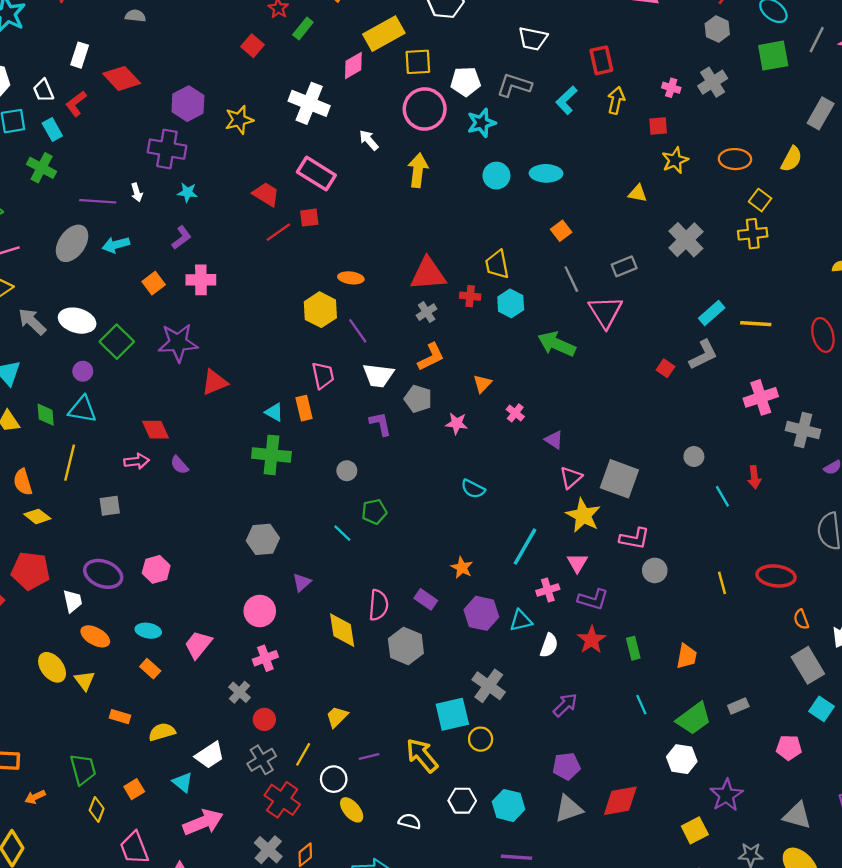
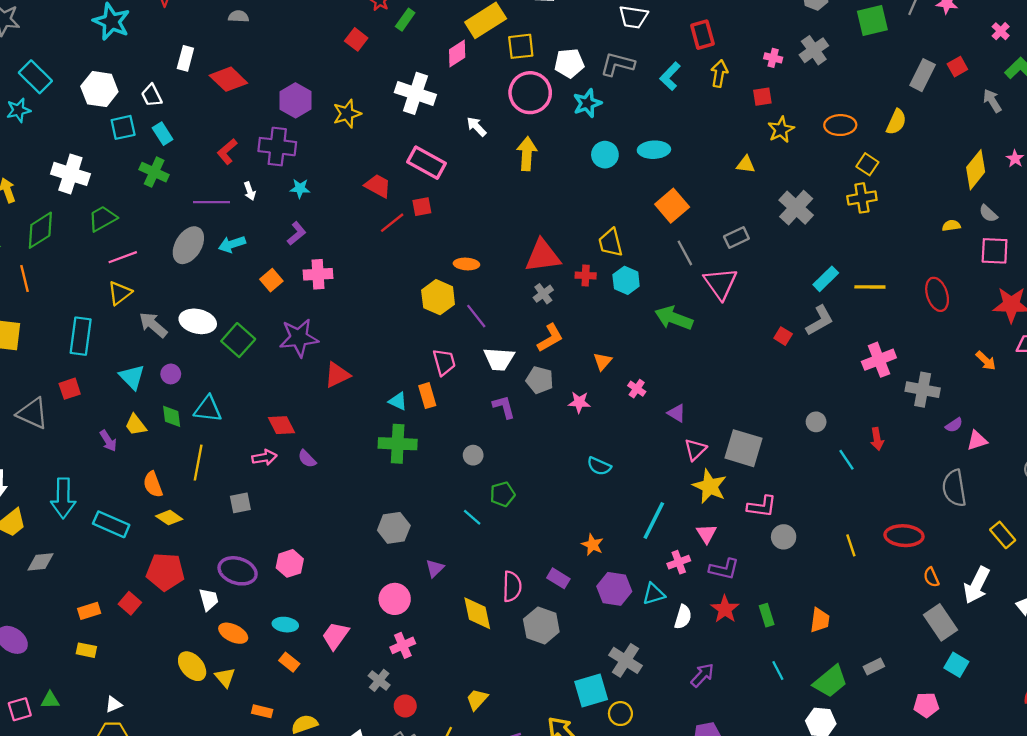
red L-shape: (76, 104) -> (227, 152), moved
orange square: (561, 231) -> (672, 206), size x1.6
purple circle: (83, 371) -> (171, 374), moved

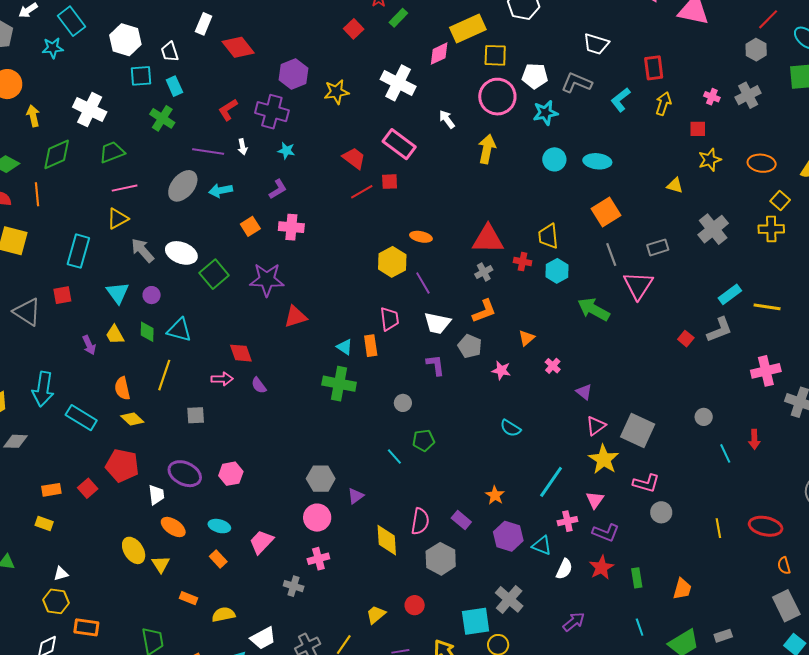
gray hexagon: (394, 528) -> (321, 479), moved
cyan triangle: (654, 594) -> (542, 545), turned 30
gray cross: (379, 680) -> (294, 586), turned -30
red circle: (405, 706) -> (415, 605), moved

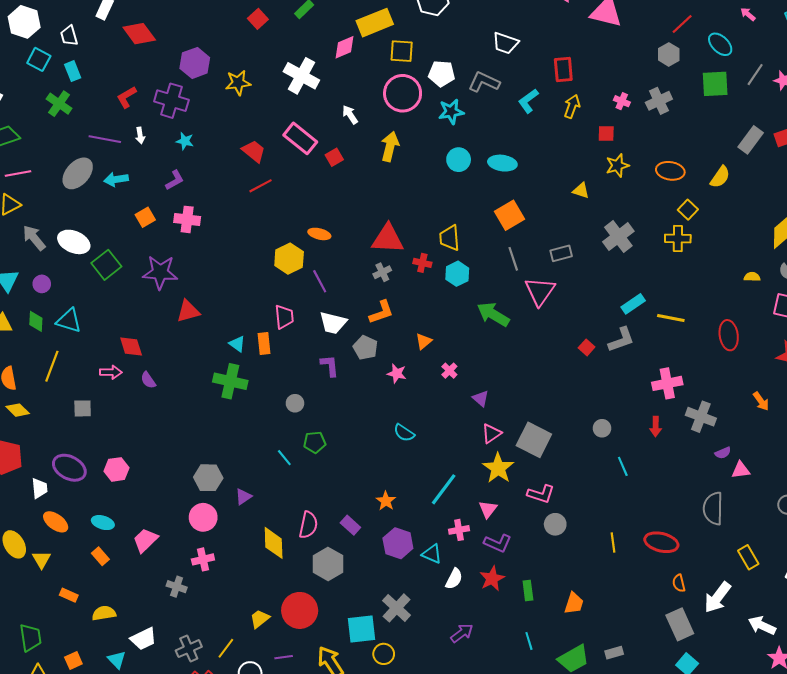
cyan square: (141, 76) -> (39, 59), turned 30
red square: (390, 182) -> (334, 157), moved, turned -30
red arrow: (754, 439) -> (656, 426), moved
red circle: (415, 605) -> (300, 610), size x1.8

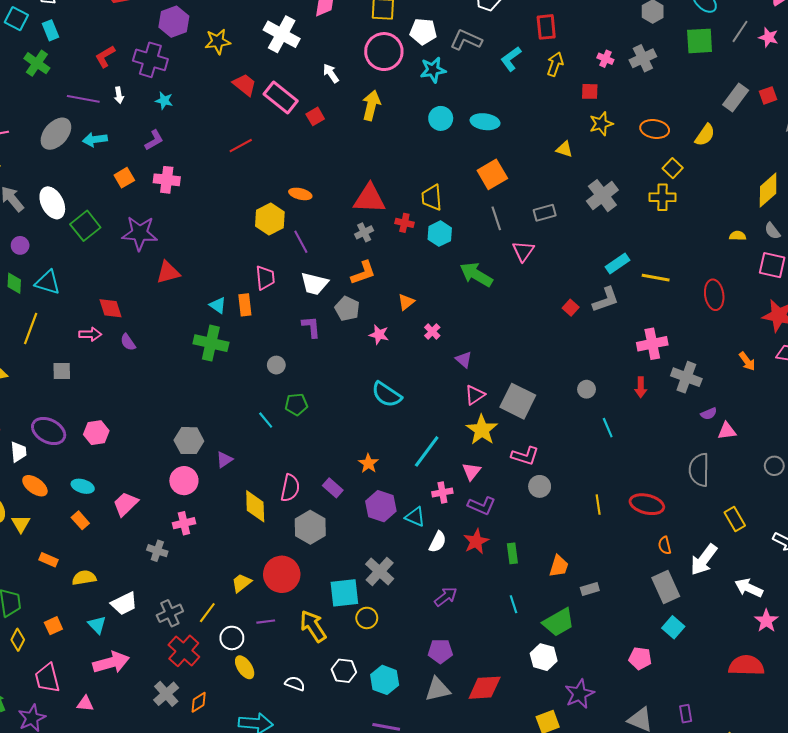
red trapezoid: (254, 151) -> (245, 85), moved
white ellipse: (74, 242) -> (52, 203), turned 40
pink triangle: (540, 291) -> (523, 251), size x0.7
cyan semicircle: (404, 433) -> (387, 395), size x1.4
gray rectangle: (614, 653) -> (590, 589), moved

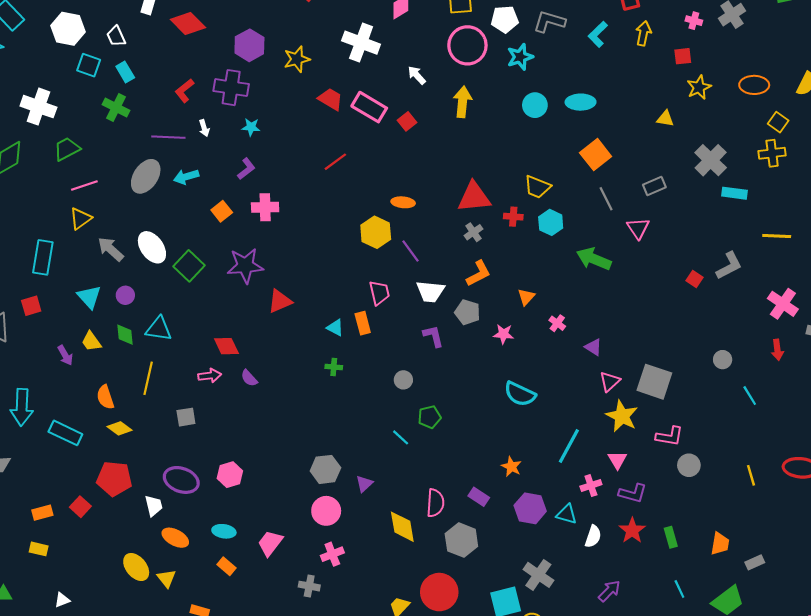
yellow trapezoid: (432, 198) -> (537, 187), turned -56
cyan rectangle: (618, 263) -> (734, 193), moved, turned 50
green cross: (211, 343) -> (334, 367), size x0.5
pink cross: (652, 344) -> (783, 304), turned -36

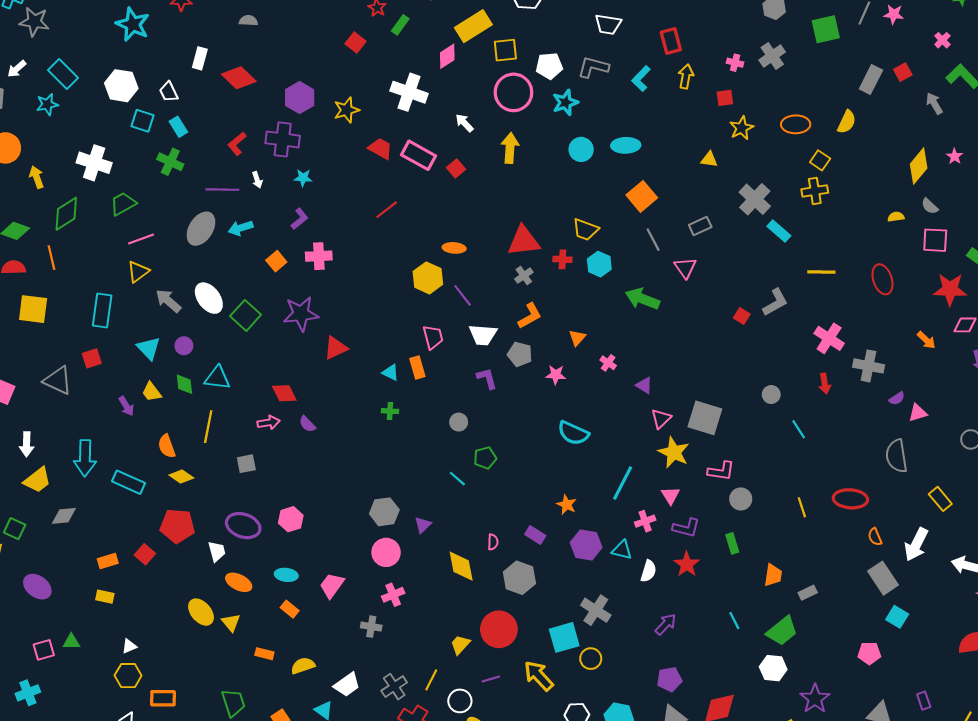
cyan rectangle: (734, 193) -> (779, 231), turned 35
pink semicircle: (435, 503) -> (493, 542), size x0.6
green rectangle: (671, 537) -> (732, 543), moved

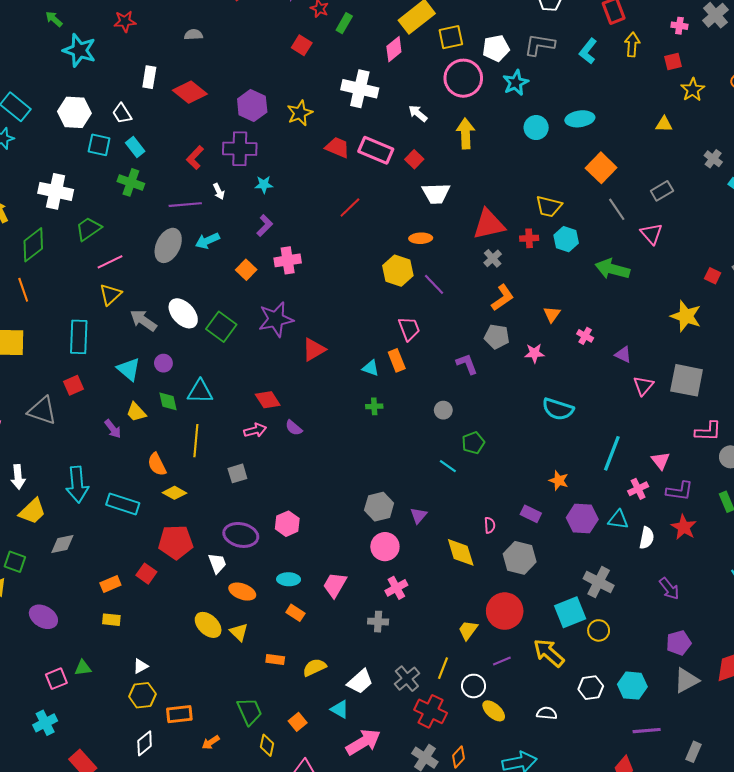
gray cross: (755, 199) -> (713, 159), size x0.6
white trapezoid: (483, 335) -> (436, 193), moved
yellow star: (674, 452) -> (686, 316), moved
purple arrow: (666, 624) -> (669, 589), turned 105

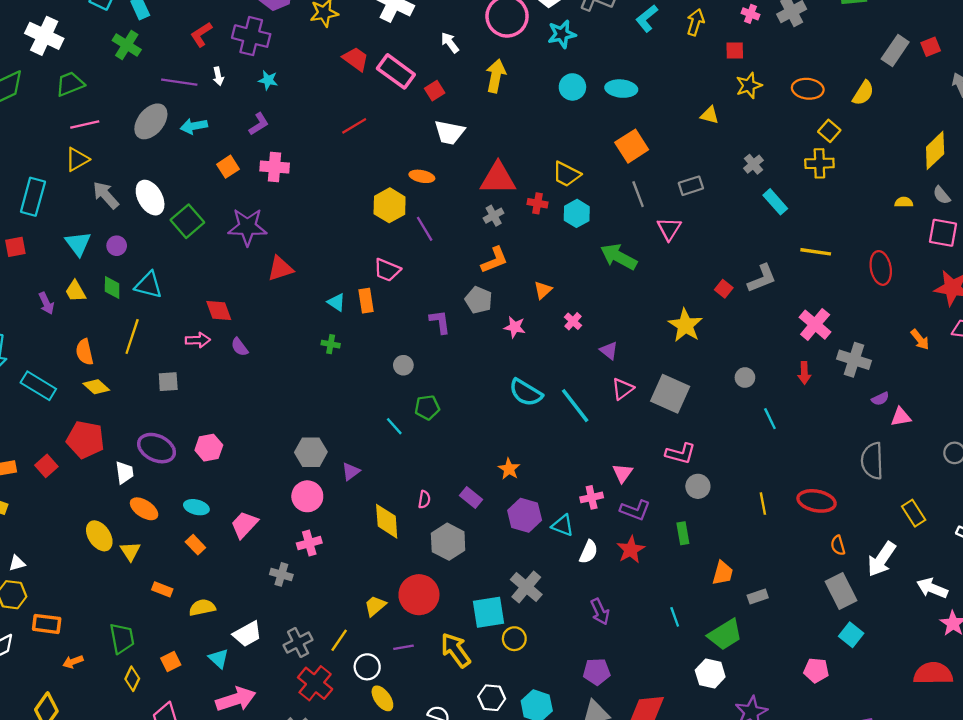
pink trapezoid: (409, 329) -> (387, 270), turned 120
cyan line: (612, 453) -> (575, 406), moved, turned -72

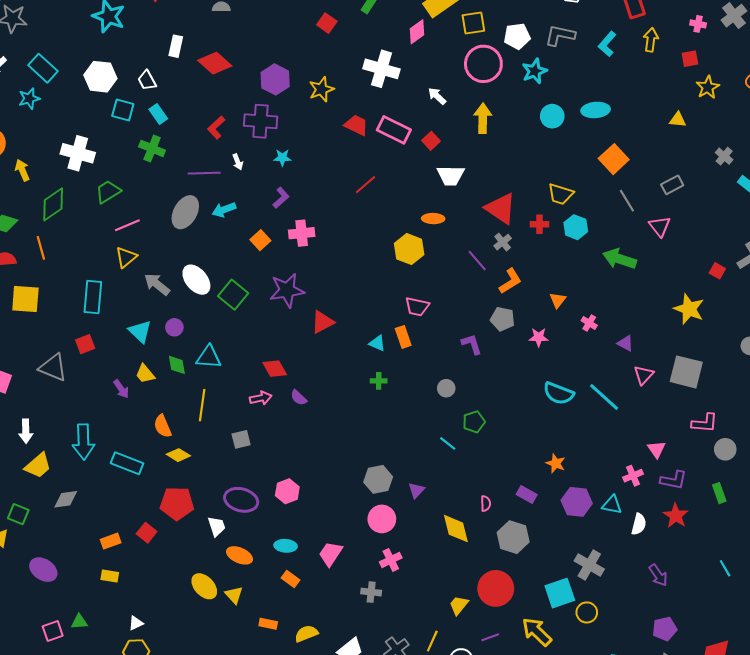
red triangle: (498, 178) -> (501, 208), turned 44
purple line: (425, 229) -> (477, 260), moved

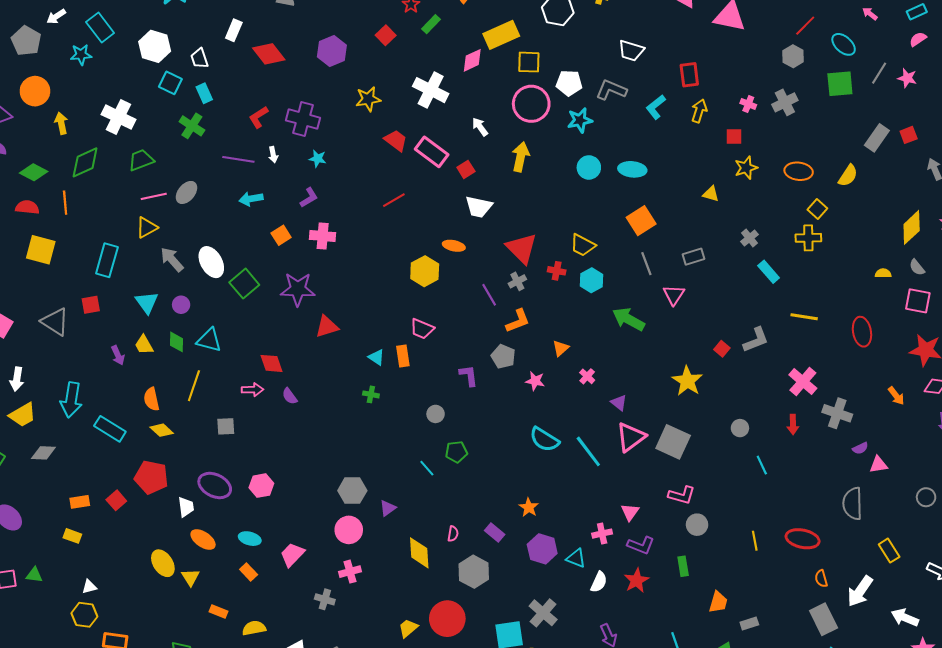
purple hexagon: (275, 79) -> (332, 51), moved
gray ellipse: (185, 212) -> (186, 192), moved, size x0.7
pink triangle: (644, 375) -> (631, 437), size x1.5

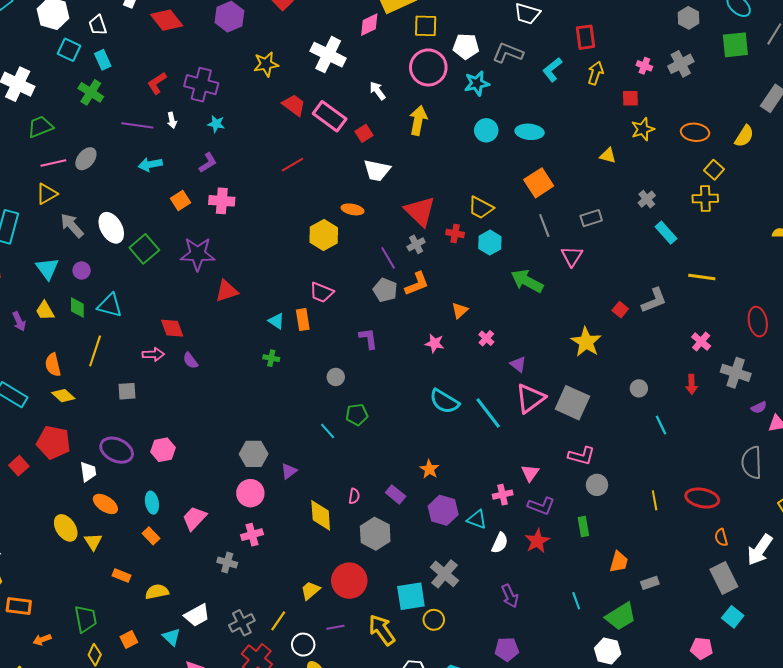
red ellipse: (862, 332) -> (758, 322), moved
gray pentagon: (503, 357) -> (385, 290), moved
pink cross: (803, 382) -> (701, 342), size x0.7
cyan ellipse: (250, 539) -> (152, 503), turned 65

